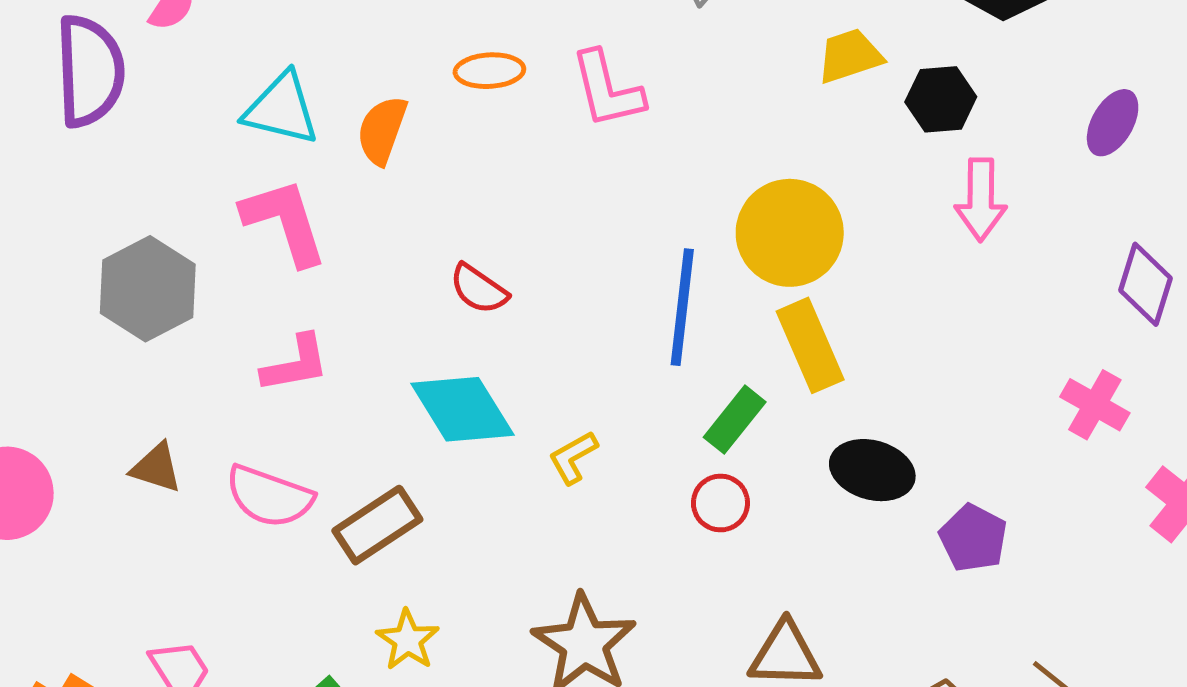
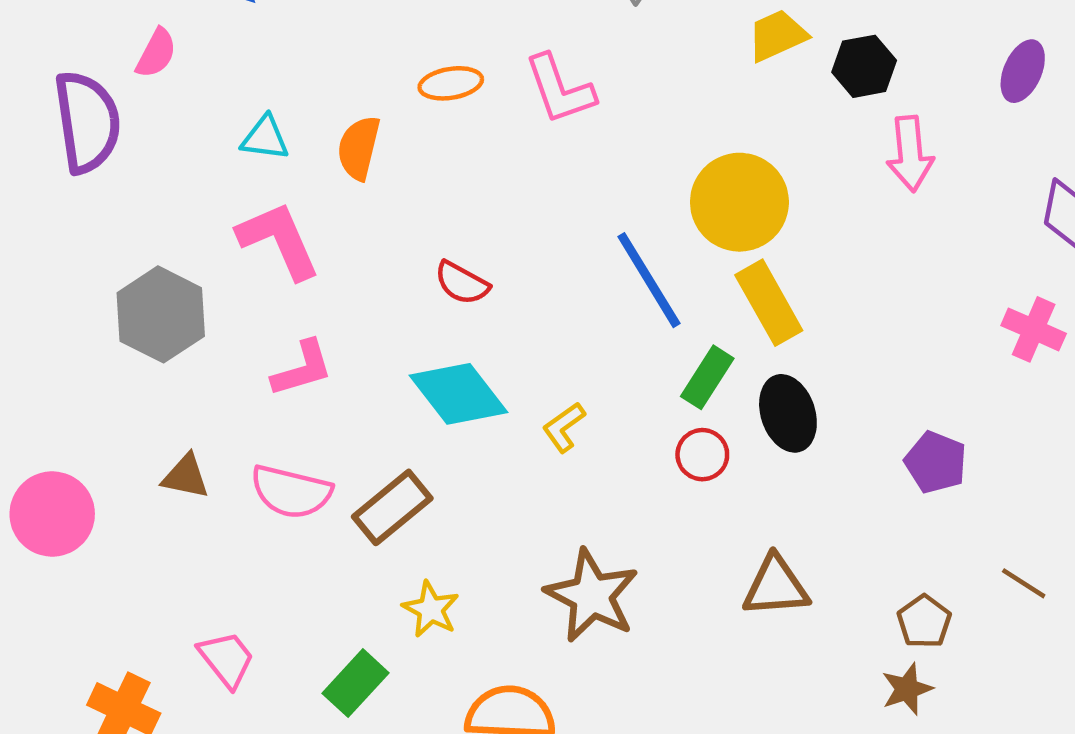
cyan triangle: (281, 109) -> (265, 138), size x0.7
blue line: (682, 307) -> (649, 280), turned -32
black ellipse: (872, 470) -> (788, 413), moved, turned 62

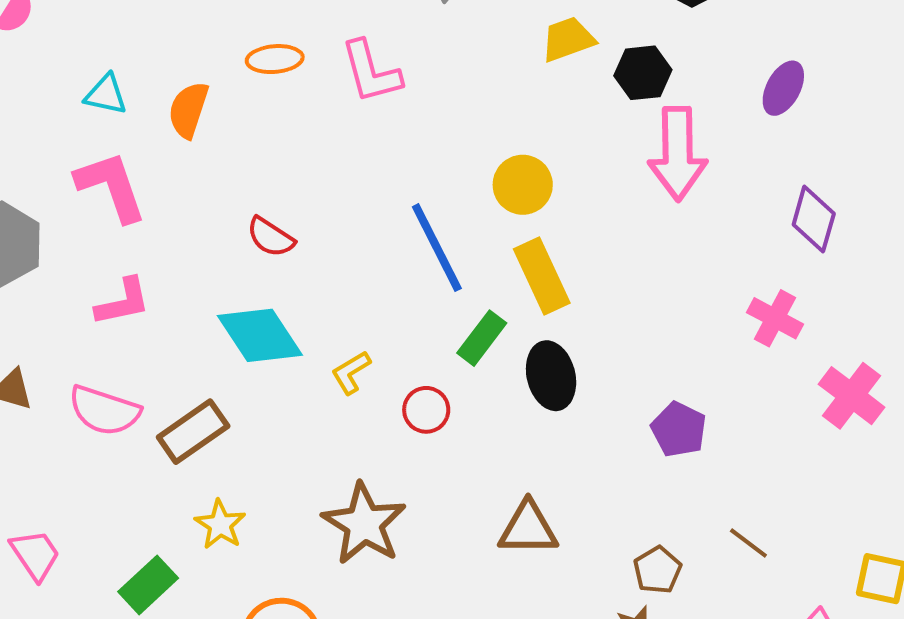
pink arrow: (910, 154) -> (678, 154), size x1.4
yellow circle: (739, 202) -> (523, 185), size x0.7
red circle: (702, 455) -> (426, 410), moved

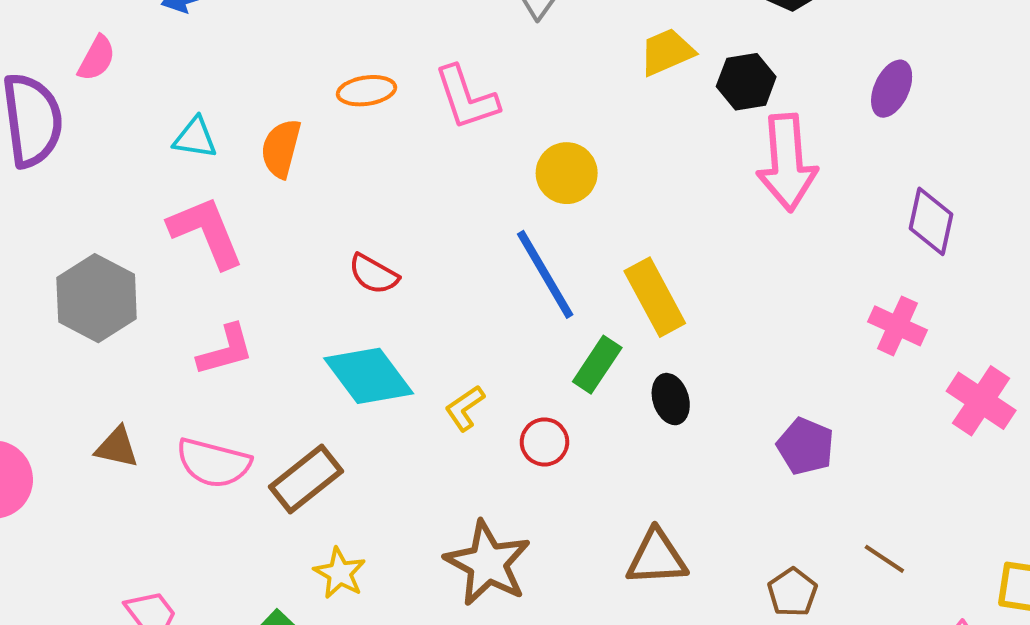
yellow circle: (523, 185) -> (567, 173), moved
black ellipse: (551, 376) -> (671, 399), size x0.7

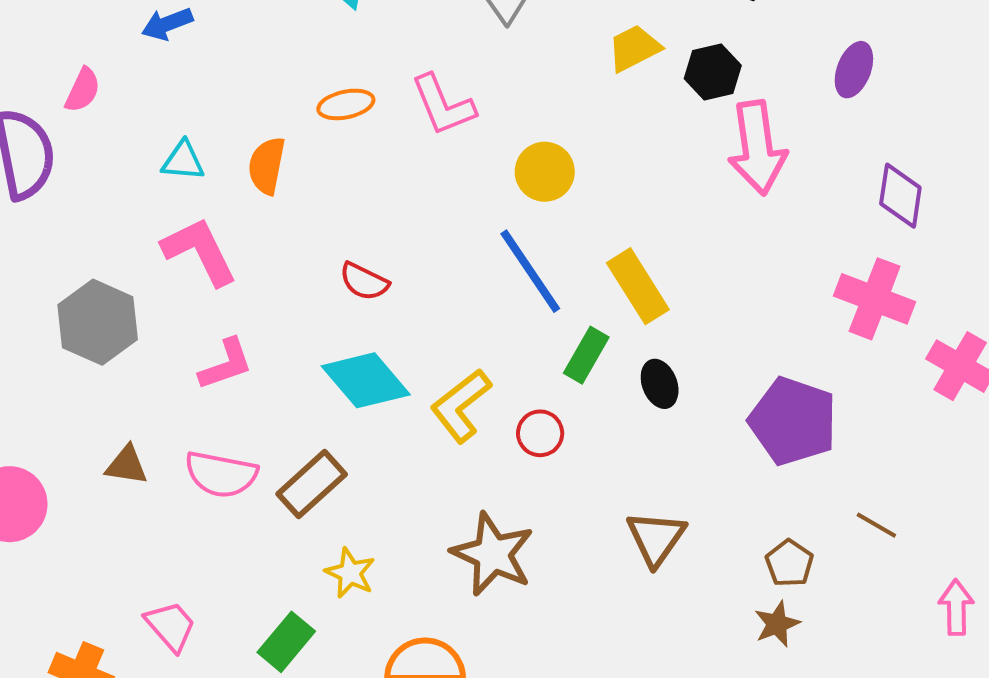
pink cross: (897, 326) -> (875, 299), size x1.4
yellow L-shape: (465, 408) -> (461, 406), size x1.6
purple pentagon: (805, 446) -> (793, 421), size x1.6
brown triangle: (657, 558) -> (656, 538), turned -48

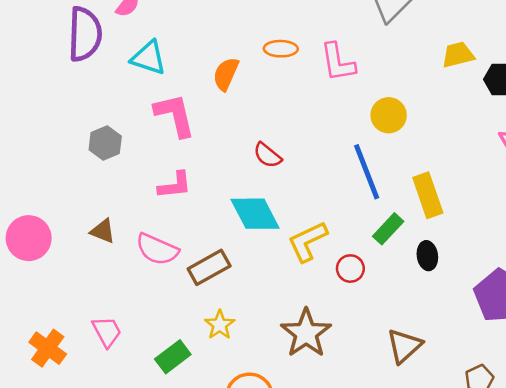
cyan triangle: (183, 161) -> (148, 58), moved, size x1.4
gray hexagon: (98, 322) -> (105, 143), size x0.7

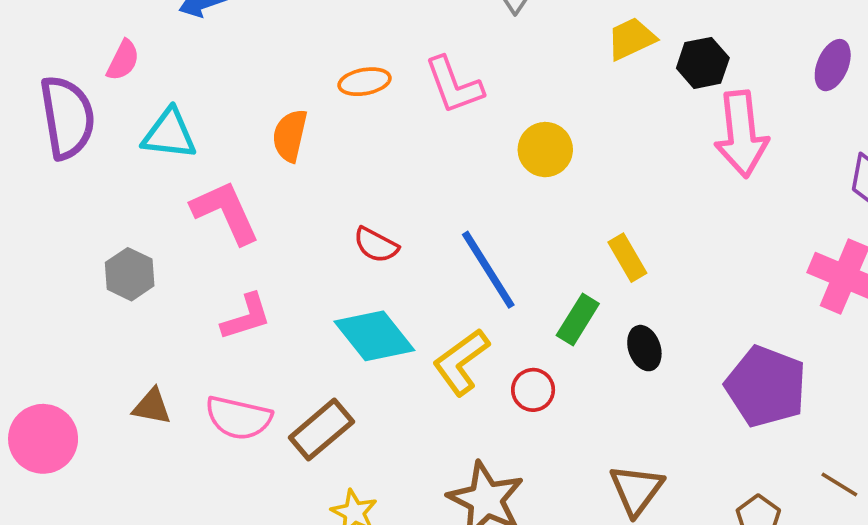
blue line: (367, 172) -> (488, 270), moved
yellow rectangle: (428, 195) -> (627, 258), size x0.7

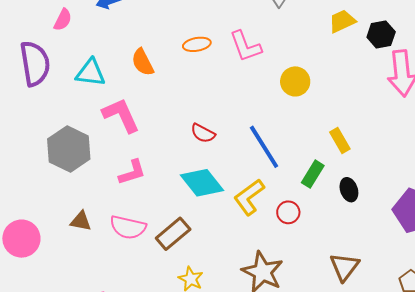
pink semicircle: (123, 60) -> (63, 20), moved
orange semicircle: (290, 136) -> (143, 62), moved, turned -40
gray hexagon: (130, 274) -> (69, 149), size x1.6

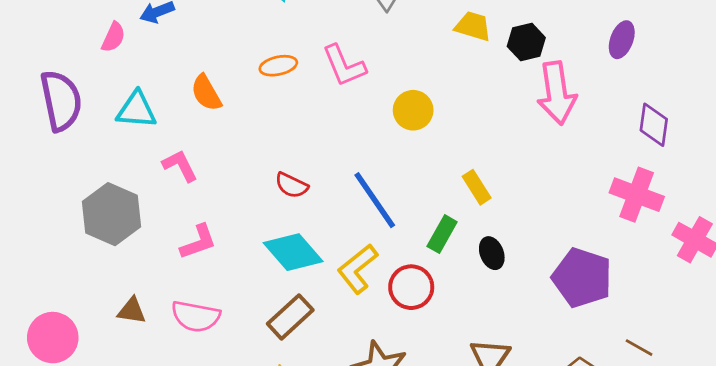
pink semicircle: (63, 20) -> (113, 37), moved
yellow trapezoid: (342, 21) -> (473, 26), turned 44
pink L-shape: (121, 115) -> (180, 166), size x0.7
red circle: (288, 212) -> (411, 287), size x1.4
brown rectangle: (173, 234) -> (290, 317), moved

